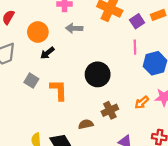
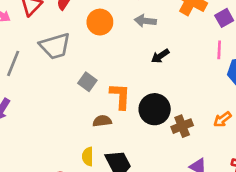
black arrow: (47, 53) -> (160, 56), moved
black circle: (98, 74) -> (155, 109), moved
brown semicircle: (86, 124) -> (102, 121), moved

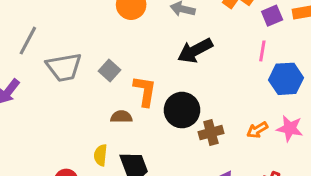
gray trapezoid: (55, 46) -> (64, 67), moved
black arrow: (160, 56) -> (195, 51), size x1.6

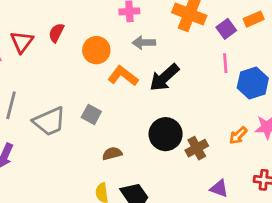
orange L-shape: (145, 91) -> (123, 76), moved, turned -48

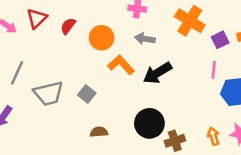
red semicircle: (56, 33) -> (68, 26), moved
orange arrow: (238, 136) -> (213, 136), turned 108

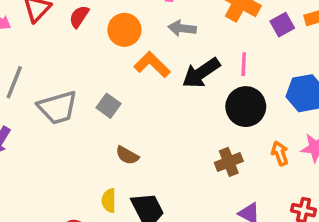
pink line: (214, 70) -> (244, 64), moved
black circle: (149, 123) -> (246, 107), moved
brown semicircle: (99, 132) -> (127, 155), turned -144

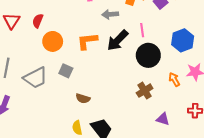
gray arrow: (182, 28) -> (110, 14), moved
orange circle: (124, 30) -> (53, 41), moved
orange L-shape: (152, 65) -> (87, 41), turned -40

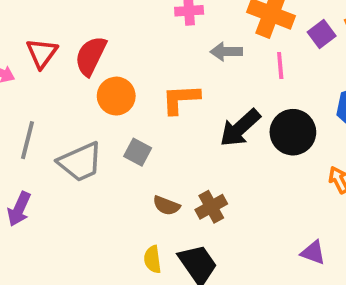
red semicircle: (38, 21) -> (91, 56), size x1.5
pink line: (142, 30) -> (280, 65), moved
black arrow: (118, 40) -> (240, 128), moved
brown cross: (145, 91) -> (211, 207), moved

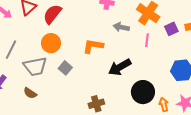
orange circle: (116, 96) -> (51, 43), moved
black circle: (293, 132) -> (143, 92), moved
brown semicircle: (166, 206) -> (30, 93), moved

